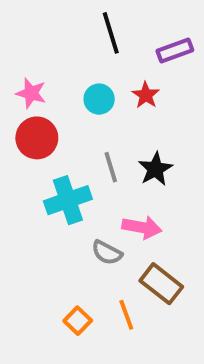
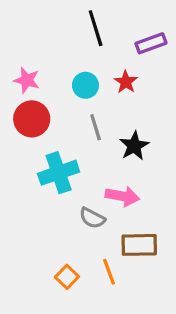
gray line: (111, 167) -> (96, 127), moved
brown rectangle: (161, 284) -> (139, 245), turned -39

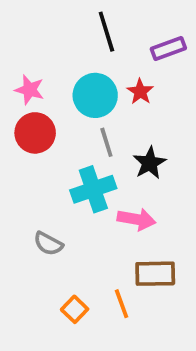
cyan circle: (85, 85) -> (95, 95), size x1.5
cyan cross: (59, 173) -> (93, 189), moved
gray semicircle: (92, 218) -> (48, 244), moved

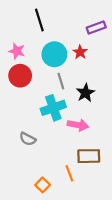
black line: (106, 32) -> (39, 20), moved
orange square: (75, 309) -> (43, 185), moved

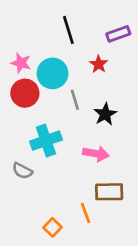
black line: (39, 20) -> (68, 30), moved
cyan circle: (54, 54) -> (53, 73), moved
cyan cross: (53, 108) -> (46, 141), moved
gray semicircle: (28, 139) -> (22, 171), moved

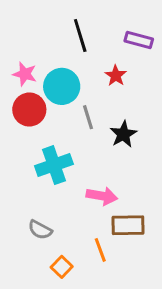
purple rectangle: (118, 34) -> (139, 40), turned 35
pink arrow: (96, 154) -> (102, 196), moved
gray semicircle: (22, 171) -> (40, 230), moved

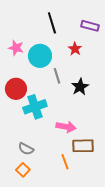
red circle: (29, 110) -> (16, 89), moved
orange square: (62, 267) -> (23, 170), moved

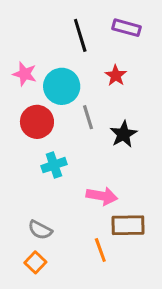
purple rectangle: (90, 26) -> (127, 28), moved
red circle: (16, 89) -> (37, 122), moved
cyan cross: (35, 107) -> (54, 165), size x0.7

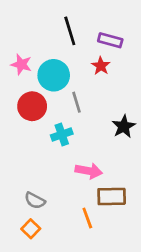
purple rectangle: (127, 28) -> (110, 40), moved
black star: (123, 134) -> (124, 126), moved
cyan cross: (54, 165) -> (62, 135), moved

